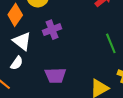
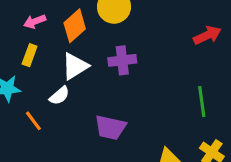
white triangle: (22, 41) -> (75, 66), turned 36

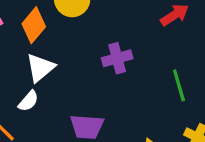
purple cross: (122, 60) -> (117, 58), moved

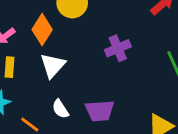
white semicircle: (28, 101) -> (60, 109), moved, turned 114

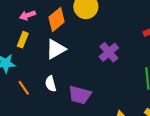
purple cross: (118, 48) -> (109, 52), turned -36

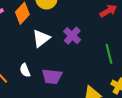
white triangle: (56, 49) -> (41, 38), moved

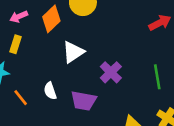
purple cross: (72, 36) -> (111, 72), moved

